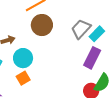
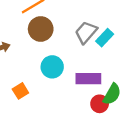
cyan circle: (23, 58) -> (52, 67), moved
purple rectangle: (92, 58) -> (88, 79), moved, turned 65

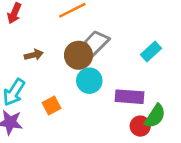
brown circle: (41, 29) -> (78, 55), moved
gray trapezoid: (86, 32) -> (96, 43), moved

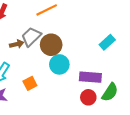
gray trapezoid: (96, 43) -> (31, 37), moved
red circle: (140, 126) -> (88, 97), moved

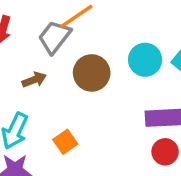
gray trapezoid: (31, 37) -> (54, 37), moved
cyan circle: (59, 64) -> (145, 60), moved

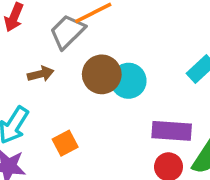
cyan circle: (145, 60) -> (128, 81), moved

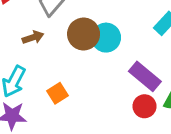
purple rectangle: (172, 131) -> (145, 76), turned 40

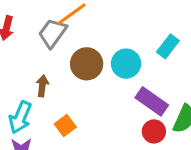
brown arrow: (33, 37) -> (42, 86), moved, turned -60
cyan circle: (106, 38) -> (126, 64), moved

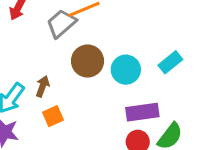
brown arrow: (42, 86) -> (43, 86), moved
purple rectangle: (152, 101) -> (142, 112), turned -56

